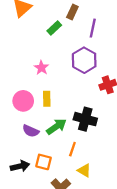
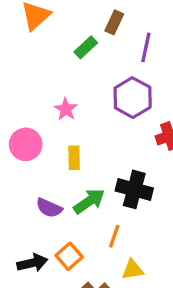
pink circle: (23, 101) -> (26, 144), moved
orange square: (44, 162) -> (69, 256), turned 35
yellow triangle: (84, 170) -> (133, 270), turned -40

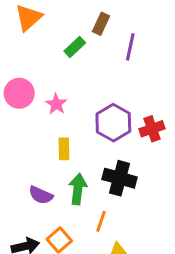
purple hexagon: (133, 98) -> (113, 123), moved
pink circle: (26, 144) -> (19, 93), moved
green arrow: (89, 201) -> (78, 189), turned -48

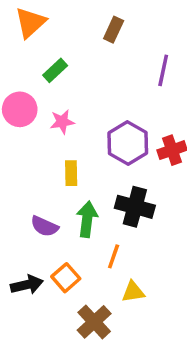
green rectangle: (75, 47) -> (55, 70), moved
purple line: (130, 47) -> (163, 70), moved
pink star: (56, 104) -> (62, 122), turned 30

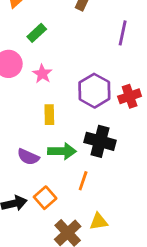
pink star: (62, 122) -> (42, 74), turned -30
green arrow: (87, 219) -> (62, 151), turned 84
yellow triangle: (133, 292) -> (99, 222), moved

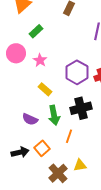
yellow rectangle: (49, 115) -> (45, 89), turned -48
black cross: (100, 141) -> (81, 108), turned -30
green arrow: (62, 151) -> (54, 115), turned 78

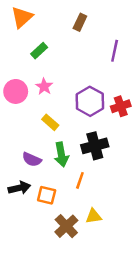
pink circle: (16, 53) -> (16, 91), moved
orange square: (42, 148) -> (47, 195), turned -35
black arrow: (20, 152) -> (19, 188), moved

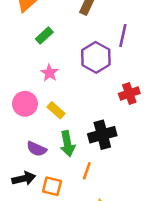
pink circle: (16, 91) -> (25, 104), moved
purple hexagon: (90, 101) -> (96, 57), moved

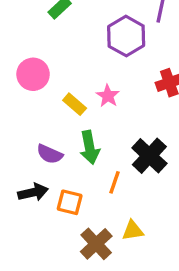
pink star: (49, 73) -> (108, 96), moved
pink circle: (25, 104) -> (33, 74), moved
black cross: (102, 135) -> (149, 156), moved, turned -32

